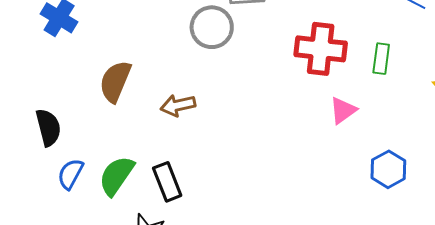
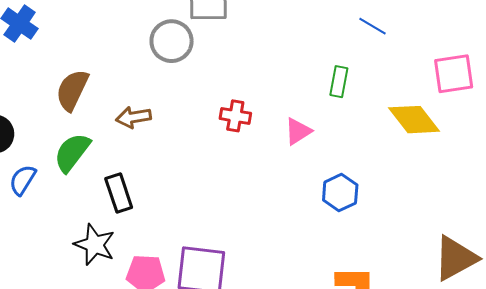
red cross: (321, 49) -> (235, 116), moved, size x0.6
green semicircle: (116, 176) -> (72, 152), moved

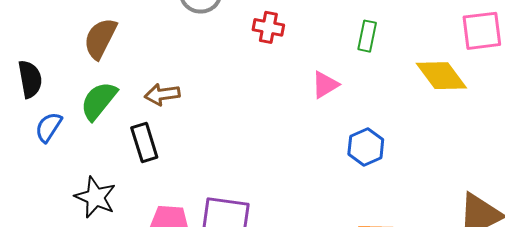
red cross: (235, 116) -> (268, 27), moved
brown arrow: (134, 117) -> (162, 94), moved
black star: (95, 245) -> (95, 197), moved

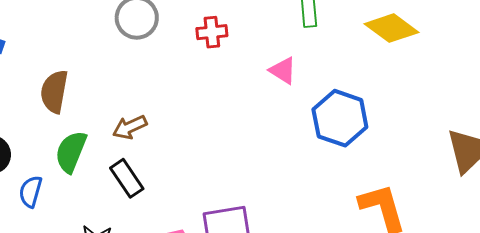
pink triangle: (325, 85) -> (283, 71), turned -40
blue hexagon: (366, 147) -> (340, 118), size x1.5

